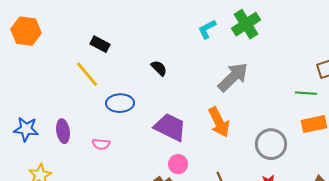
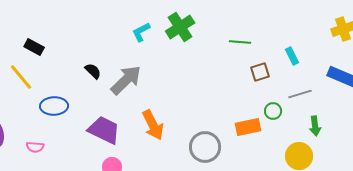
gray arrow: (233, 77) -> (126, 80), moved
green line: (306, 93) -> (240, 42), moved

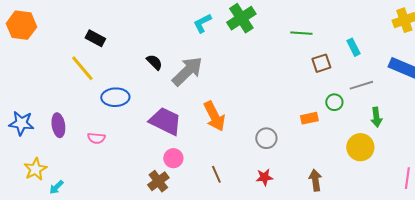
orange rectangle: (248, 127) -> (309, 118), size x0.7
gray circle: (205, 147) -> (266, 138), size x0.7

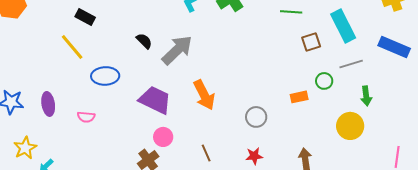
cyan rectangle: (353, 47) -> (343, 26), size x1.8

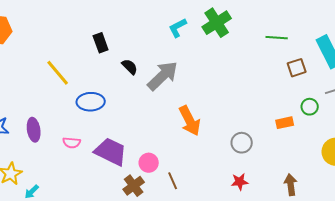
black rectangle: (85, 17) -> (101, 43), moved, turned 42
purple trapezoid: (155, 100) -> (111, 152), moved
brown line: (206, 153) -> (173, 181), moved

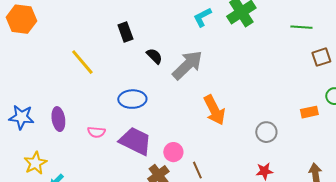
blue ellipse: (91, 102) -> (132, 99), moved

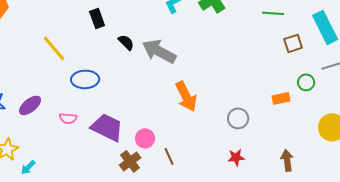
gray arrow: (187, 65) -> (159, 51), turned -108
blue ellipse: (132, 99) -> (85, 79), moved
purple ellipse: (58, 119) -> (30, 105), turned 60

